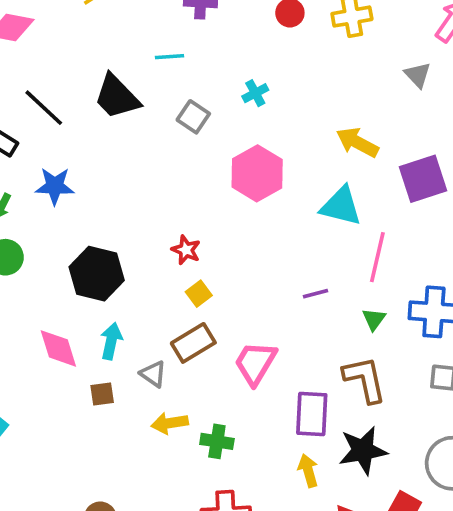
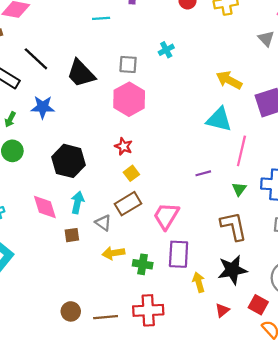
cyan line: (170, 57) -> (101, 18), moved
black trapezoid: (117, 97) -> (81, 73), moved
gray square: (193, 117) -> (128, 64), turned -30
pink hexagon: (257, 173) -> (129, 99), moved
purple rectangle: (312, 414) -> (179, 254), moved

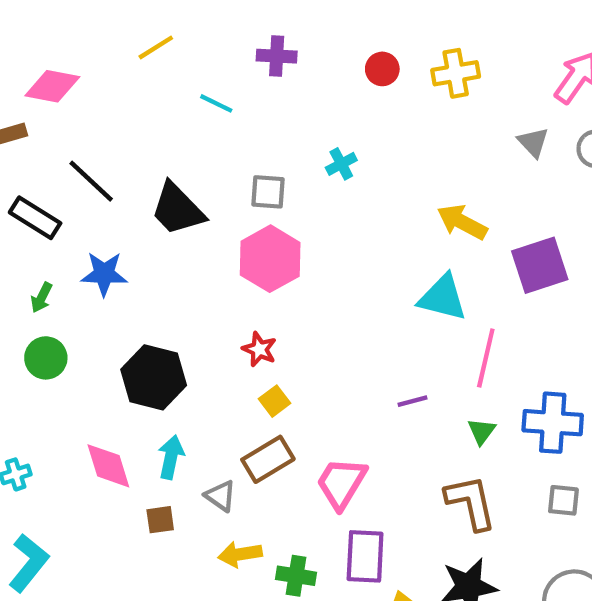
cyan line: (101, 18) -> (216, 103), turned 30

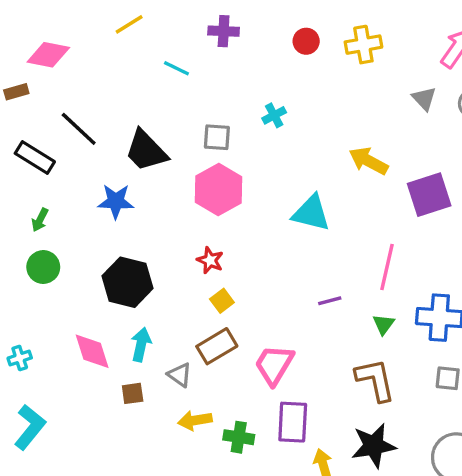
blue star: (104, 274) -> (116, 201), moved
cyan triangle: (443, 298) -> (311, 213), moved

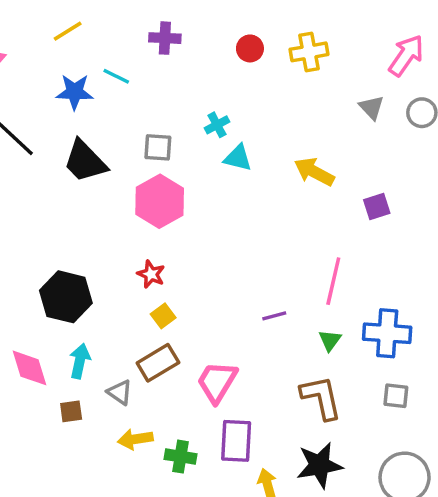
purple square: (429, 195) -> (377, 206), size x0.6
blue star: (116, 201) -> (75, 92), moved
cyan triangle: (311, 213) -> (238, 158), moved, size x0.7

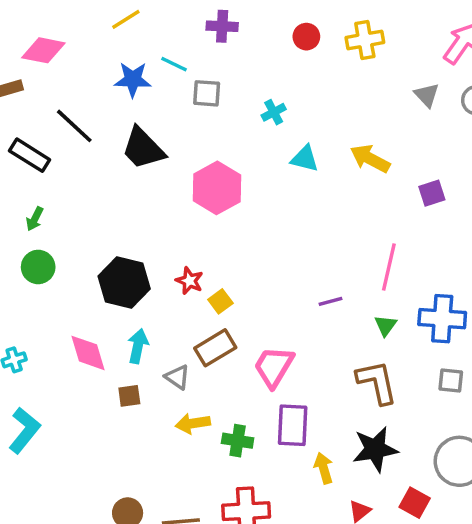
gray square: (158, 147) -> (207, 93), moved
cyan triangle: (238, 158) -> (305, 159), moved
red star: (151, 274) -> (189, 281), moved

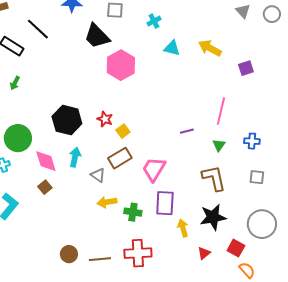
black trapezoid: (143, 148) -> (97, 36), moved
green circle: (38, 267) -> (18, 138), moved, size x1.4
blue cross: (442, 319) -> (252, 141), size x0.6
brown square: (129, 396) -> (45, 187), moved, turned -32

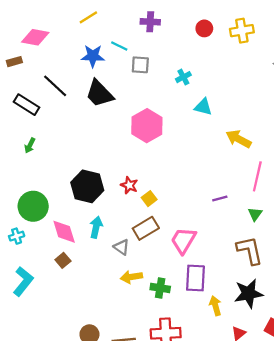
black trapezoid: (97, 36) -> (99, 94), moved
yellow arrow: (210, 48) -> (239, 139), moved

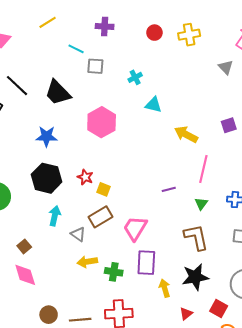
blue star: (93, 56) -> (47, 136), moved
yellow square: (149, 199) -> (104, 189), turned -32
pink diamond: (64, 232) -> (25, 275), moved

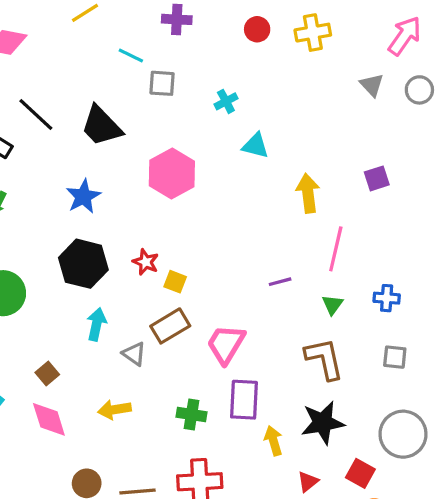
yellow arrow: (186, 134) -> (308, 193), turned 55
blue star: (47, 136) -> (83, 196), turned -30
yellow arrow: (87, 262) -> (115, 410), moved

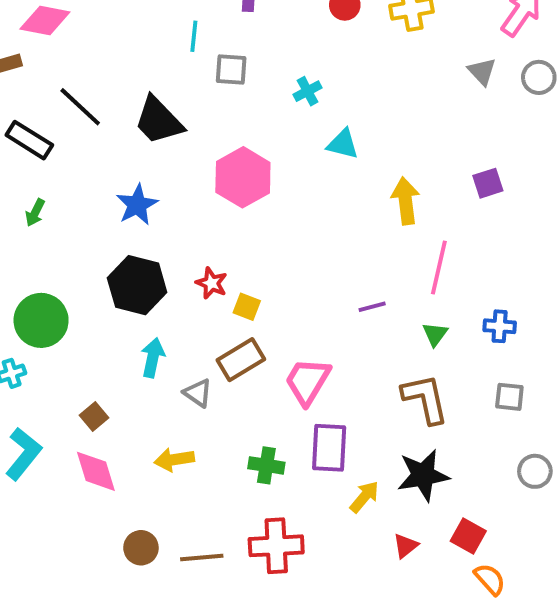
cyan line: (131, 55) -> (194, 36), turned 70
gray circle: (403, 434) -> (535, 471), moved, size x0.6
yellow arrow: (274, 441) -> (364, 497), turned 56

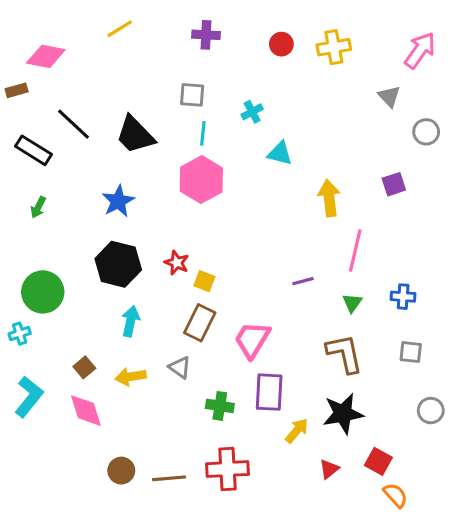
cyan line: (194, 36) -> (203, 133), moved
gray circle: (539, 77) -> (426, 132), moved
brown rectangle: (241, 360) -> (200, 323), turned -33
gray triangle: (198, 393) -> (180, 367), moved
yellow arrow: (174, 460) -> (131, 377), moved

